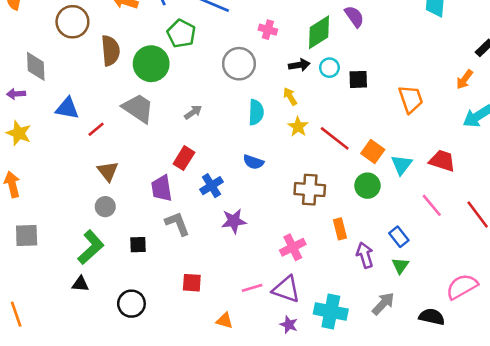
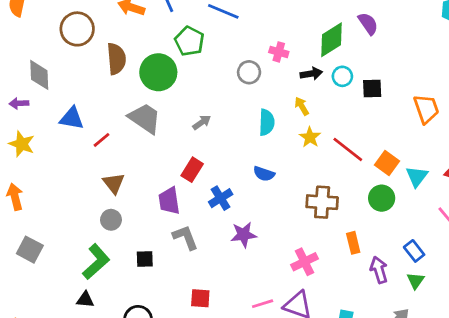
pink cross: (268, 30) -> (279, 52), moved
gray circle: (239, 64) -> (249, 72), size x0.7
gray square: (27, 235) -> (30, 250), turned 30

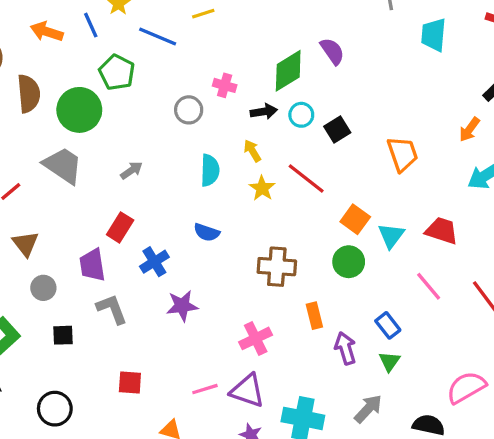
black square: (372, 89) -> (337, 130), turned -30
red line: (348, 149) -> (306, 178), moved
gray circle: (111, 220) -> (43, 288), moved

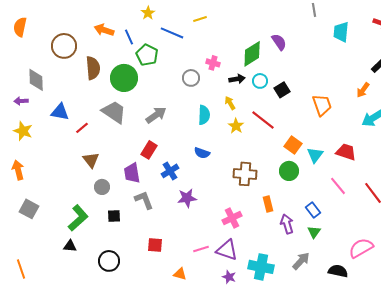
blue line: (91, 25) -> (129, 37), moved
gray arrow: (132, 170) -> (156, 115), size x1.5

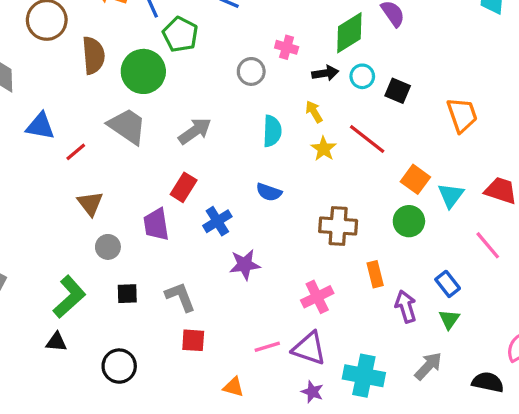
black square: (282, 90) -> (398, 91), turned -35
gray L-shape: (144, 200) -> (180, 297), moved

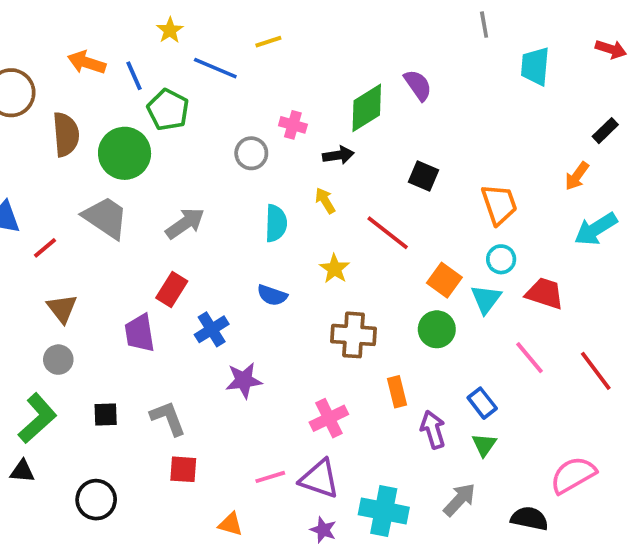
cyan circle: (362, 76) -> (501, 259), moved
yellow star: (324, 149) -> (335, 269), moved
gray circle: (108, 247) -> (58, 360), moved

